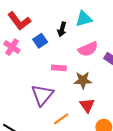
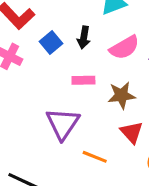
black arrow: (62, 29) -> (84, 38), moved
orange line: (61, 119) -> (95, 157), turned 63

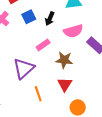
pink rectangle: (83, 80) -> (43, 45), turned -48
orange line: (95, 157) -> (38, 94), turned 35

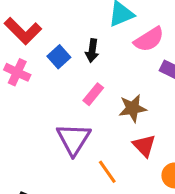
pink semicircle: (73, 31) -> (149, 39), moved

